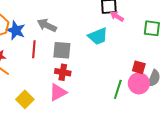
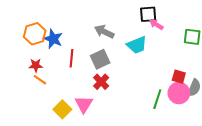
gray arrow: (47, 25) -> (104, 32), moved
gray square: (62, 50) -> (100, 59), turned -30
red cross: (63, 72) -> (101, 82), turned 35
pink triangle: (58, 92) -> (84, 104), moved, turned -30

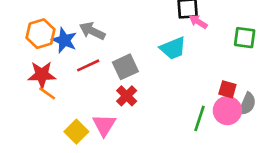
gray arrow: (104, 32) -> (92, 31), moved
red line: (72, 58) -> (88, 65), turned 60
red star: (36, 65) -> (42, 75), size x1.5

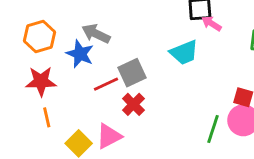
blue star: (64, 40) -> (80, 54), moved
red line: (88, 65) -> (106, 84), moved
orange line: (47, 93) -> (47, 117), moved, turned 42
pink triangle: (104, 125) -> (109, 136), turned 30

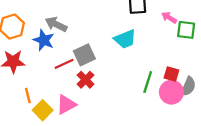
pink arrow: (212, 23) -> (169, 18), moved
orange line: (47, 117) -> (28, 96), moved
green line: (213, 129) -> (148, 82), moved

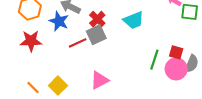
red cross: (86, 80) -> (97, 19), moved
orange line: (28, 96) -> (33, 88), moved, turned -32
pink triangle: (66, 105) -> (99, 80), moved

